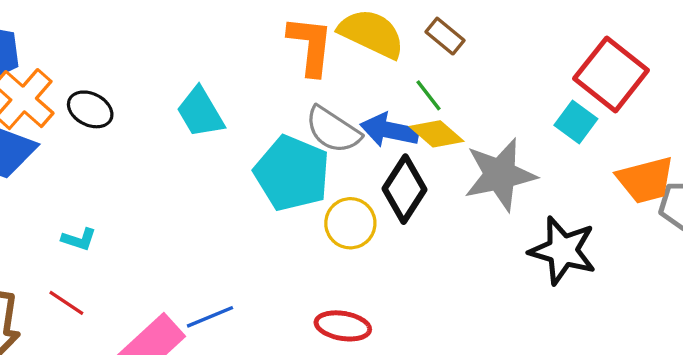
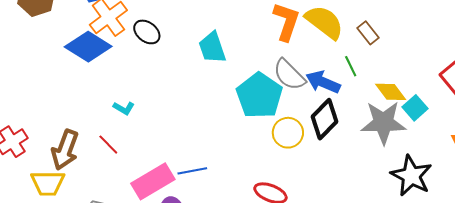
cyan square: (576, 122) -> (415, 108), moved
yellow diamond: (437, 134) -> (391, 92), moved

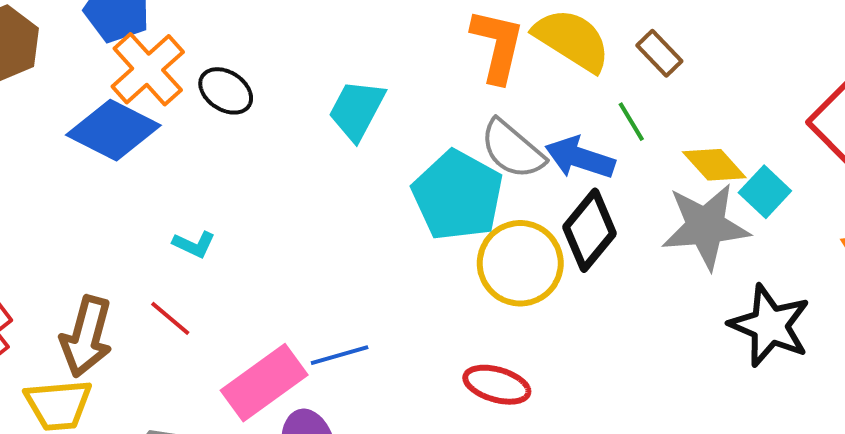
cyan trapezoid: (212, 48) -> (357, 110), turned 52
yellow circle: (288, 133) -> (520, 263), size x1.4

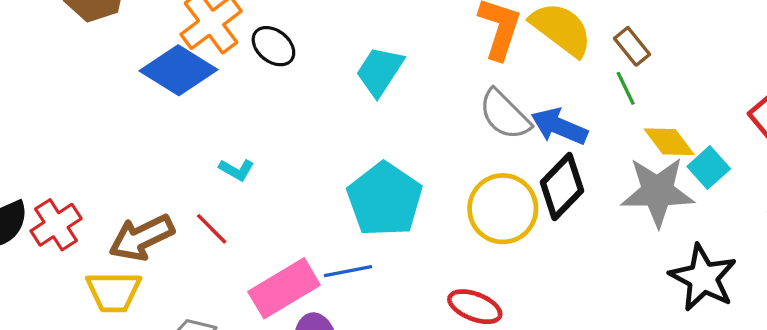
green line: (631, 122) -> (626, 88), moved
cyan pentagon: (458, 195) -> (385, 199), moved
brown arrow: (86, 336) -> (142, 238), turned 44

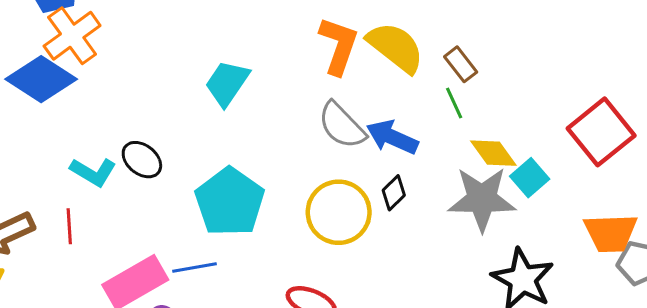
black ellipse: (273, 46) -> (142, 160), moved
cyan L-shape: (237, 170) -> (93, 172), size x1.4
black diamond: (562, 187) -> (394, 193), size x0.6
red line: (212, 229) -> (69, 226), turned 40

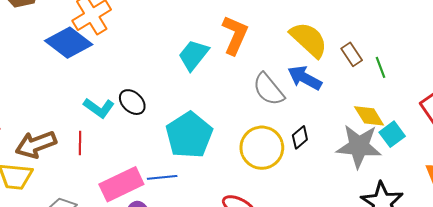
orange L-shape: (339, 46) -> (235, 35), moved
green line: (454, 103) -> (381, 67), moved
blue arrow: (392, 137) -> (305, 78), moved

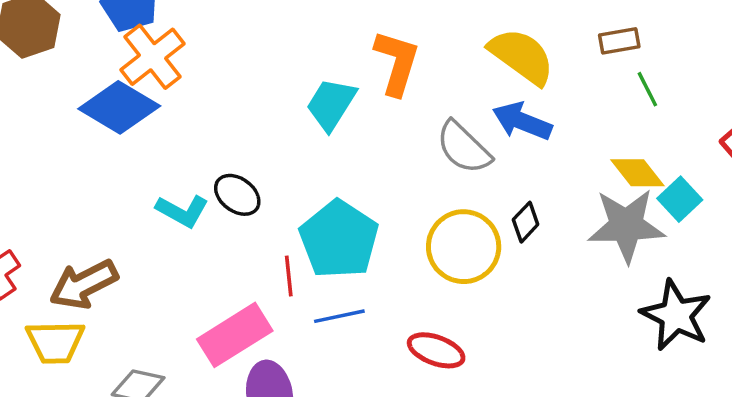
brown rectangle: (352, 54) -> (619, 41), moved, turned -60
red line: (80, 143) -> (289, 276), moved
blue line: (162, 177) -> (339, 316), moved

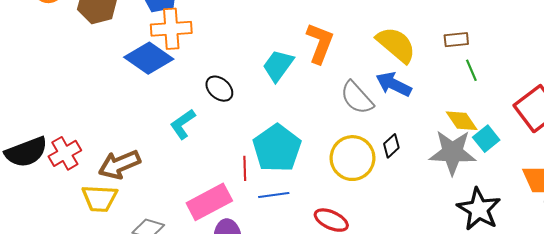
orange cross: (153, 57) -> (171, 29), turned 30
black ellipse: (237, 195) -> (219, 89), moved
cyan L-shape: (182, 211) -> (183, 124), turned 112

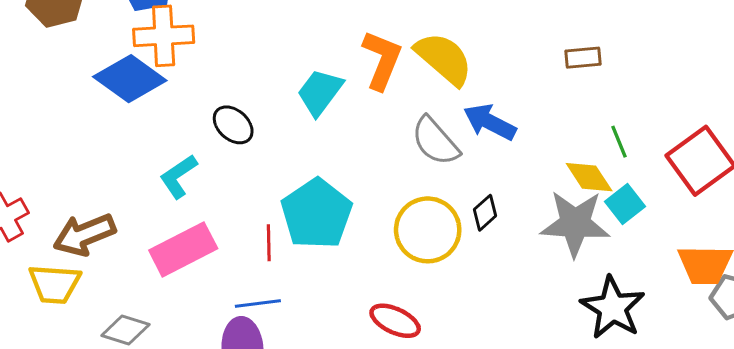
yellow semicircle: (396, 45) -> (444, 59), moved
green line: (471, 70) -> (619, 142), moved
blue line: (274, 195) -> (258, 303), moved
pink rectangle: (209, 202) -> (183, 249), moved

